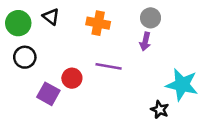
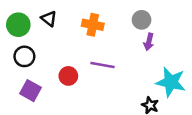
purple arrow: (145, 41) -> (149, 42), moved
purple square: (48, 94) -> (31, 91), moved

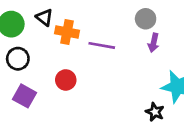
orange cross: (93, 25) -> (67, 32), moved
purple line: (102, 65) -> (102, 45), moved

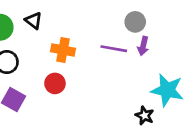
orange cross: (67, 32) -> (63, 50), moved
purple line: (102, 45) -> (114, 49), moved

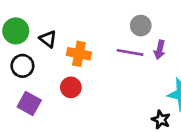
black triangle: (34, 21) -> (48, 39), moved
gray circle: (135, 22) -> (141, 26), moved

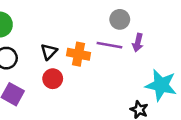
black triangle: (48, 39) -> (49, 52), moved, turned 36
orange cross: (79, 54) -> (78, 54), moved

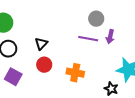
orange cross: (78, 54) -> (75, 73), moved

